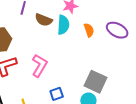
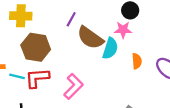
brown semicircle: (44, 20) -> (90, 38), size x1.4

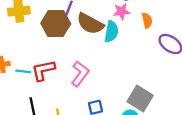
brown hexagon: (36, 47) -> (56, 24), moved
orange semicircle: (137, 61) -> (147, 21), moved

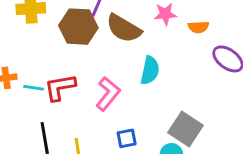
orange semicircle: (147, 21) -> (198, 27), turned 96
cyan semicircle: (111, 32) -> (150, 70), moved

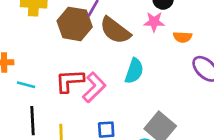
red L-shape: (60, 87) -> (70, 81), moved
cyan line: (34, 88) -> (26, 85), moved

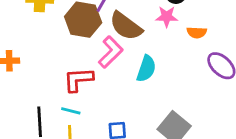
cyan line: (26, 85) -> (71, 111), moved
pink L-shape: (94, 87) -> (111, 52), moved

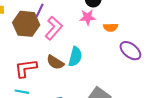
brown semicircle: (126, 26) -> (55, 62), moved, size x0.7
pink L-shape: (111, 52) -> (54, 28), moved

